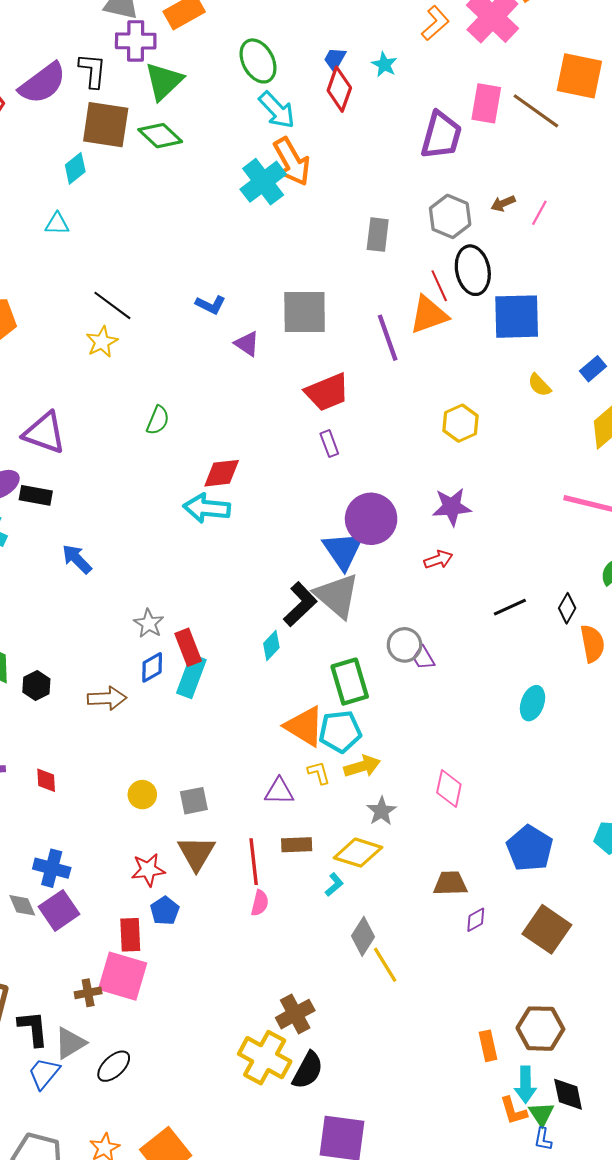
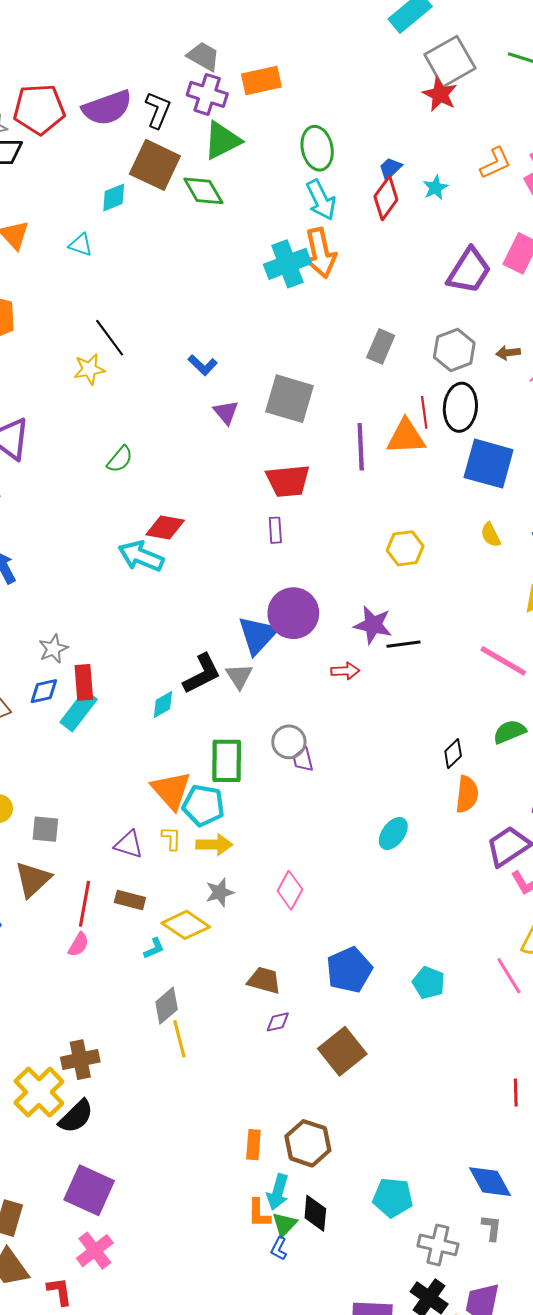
gray triangle: (337, 596) -> (239, 676), size x0.6
black line: (510, 607) -> (404, 644), moved

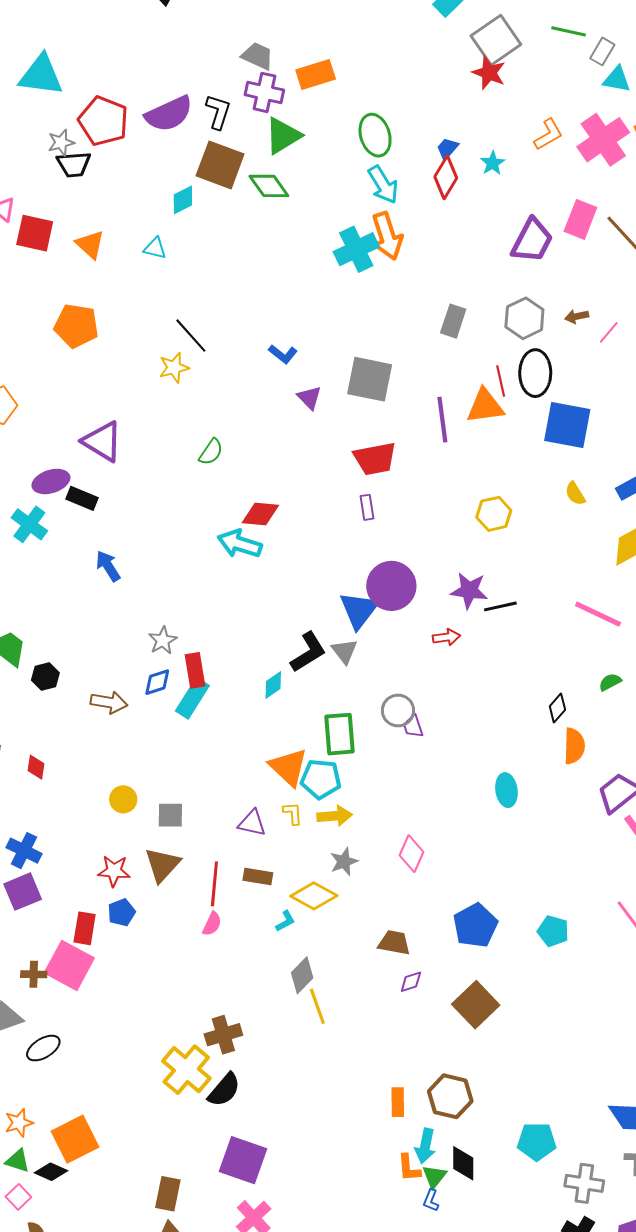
red pentagon: (39, 109) -> (103, 121), turned 30
green semicircle: (510, 732) -> (610, 682), size x0.7
cyan ellipse: (393, 833) -> (506, 790), turned -40

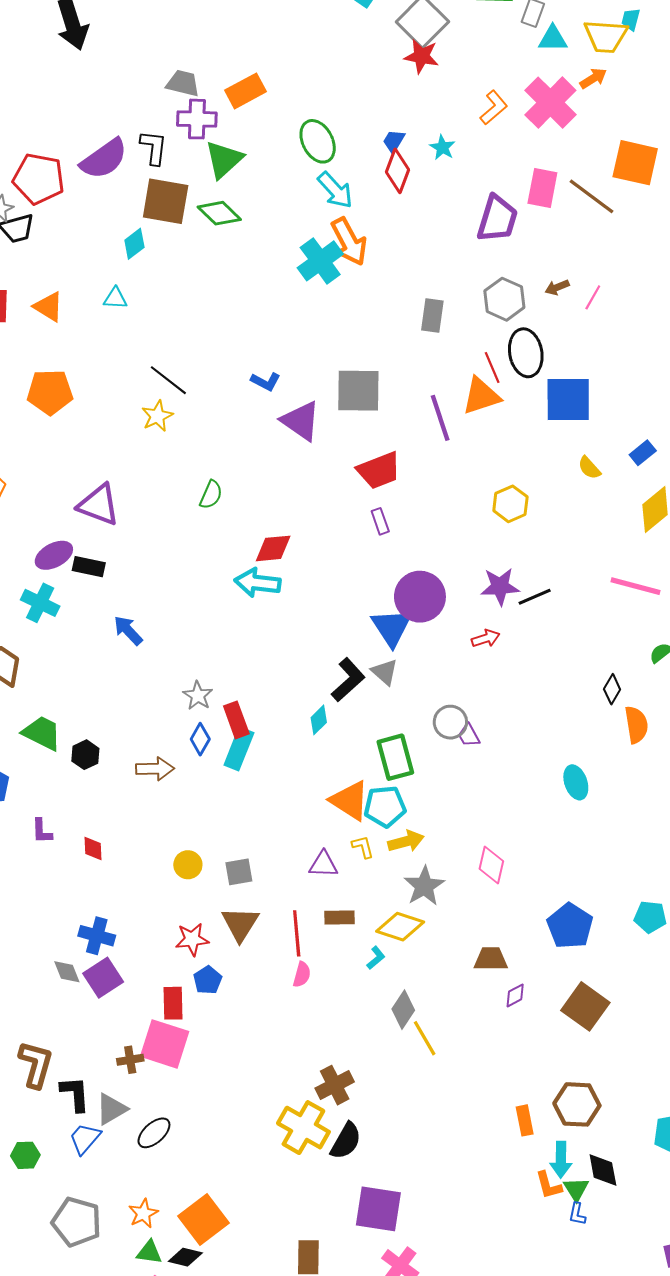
purple triangle: (309, 398) -> (301, 421), size x1.6
blue diamond: (157, 682) -> (200, 739), turned -32
gray star: (344, 862) -> (424, 886), size x1.4

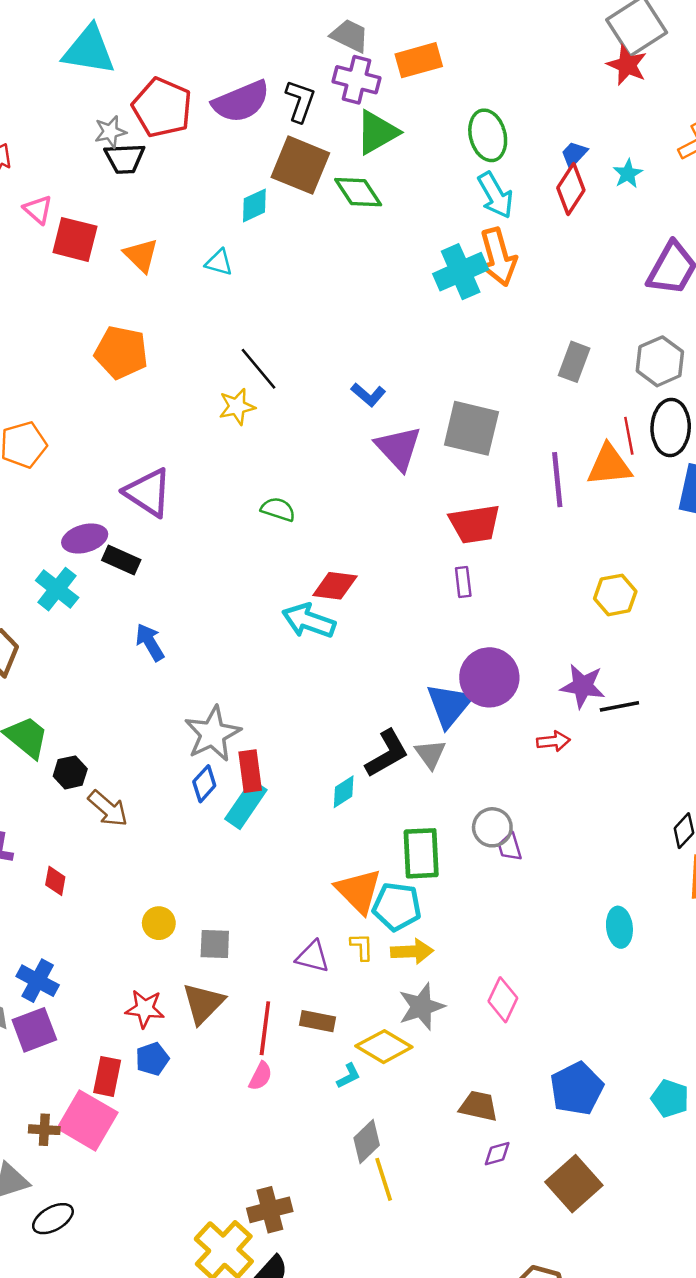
green semicircle: (211, 495) -> (278, 509), turned -108
gray star: (198, 696) -> (213, 734), size x1.6
brown arrow: (155, 769) -> (108, 809), moved, turned 30

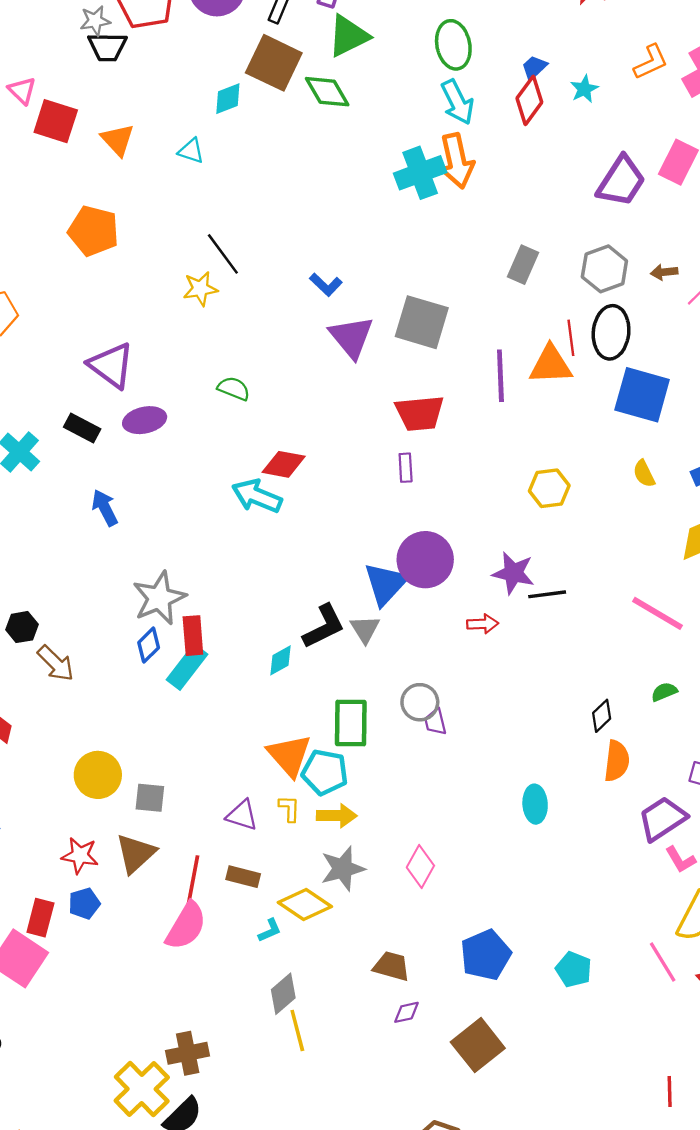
purple ellipse: (85, 538) -> (145, 420), moved
yellow circle: (159, 923) -> (98, 775), size x1.5
pink semicircle: (260, 1076) -> (186, 926), size x1.8

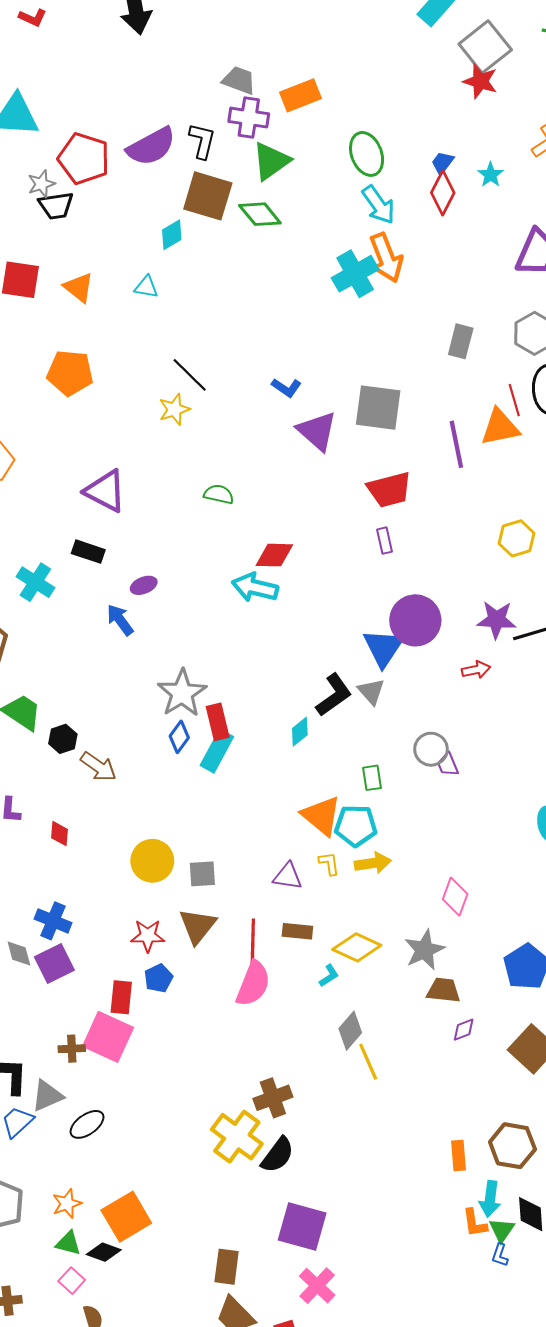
purple ellipse: (145, 420) -> (144, 585), moved, size x0.7
green rectangle: (351, 723) -> (372, 778), size x0.6
gray star: (343, 869) -> (424, 950), moved

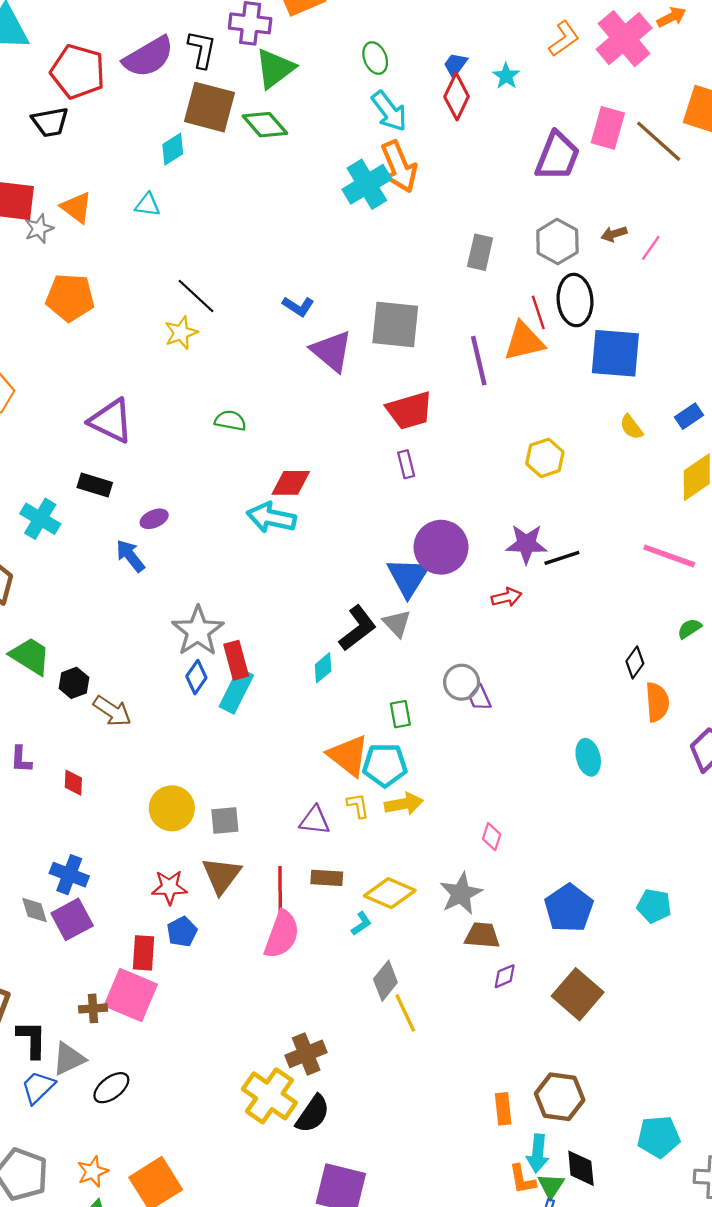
green ellipse: (367, 154) -> (375, 58), size x0.7
gray star: (41, 184) -> (39, 229), moved
pink diamond: (455, 897) -> (492, 837), size x0.7

